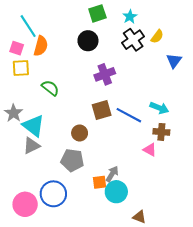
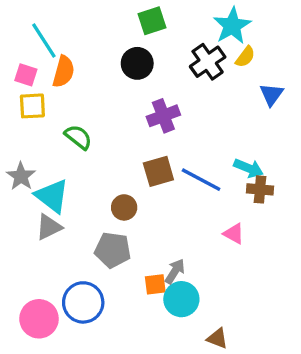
cyan star: (130, 17) -> (232, 26), moved, size x1.6
brown cross: (161, 132) -> (260, 189), moved

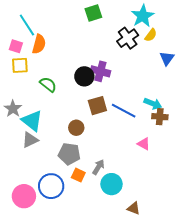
black circle: (137, 63) -> (84, 76), moved
purple cross: (163, 116) -> (100, 71), turned 36
gray arrow: (175, 271) -> (98, 167), moved
orange square: (155, 284) -> (78, 175), moved, turned 32

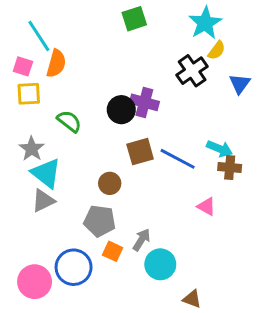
black cross: (128, 38) -> (192, 71), moved
gray star: (13, 109) -> (32, 149), moved

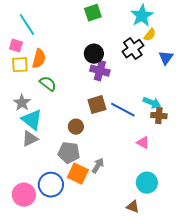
orange semicircle: (56, 63) -> (39, 59), moved
black circle: (121, 110) -> (94, 54), moved
orange square: (113, 251) -> (78, 174), size x1.5
cyan circle: (160, 264) -> (147, 183), moved

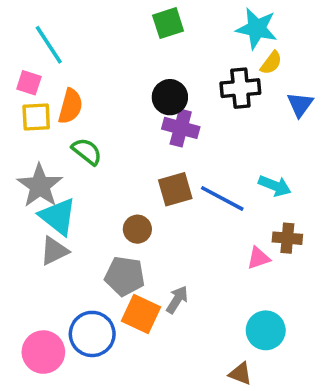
cyan star: (142, 16) -> (257, 28), turned -30
black cross: (133, 49) -> (240, 88), turned 30
gray star: (22, 103) -> (40, 186), size x1.4
brown cross: (159, 116) -> (287, 238), moved
pink triangle: (143, 143) -> (258, 258), turned -48

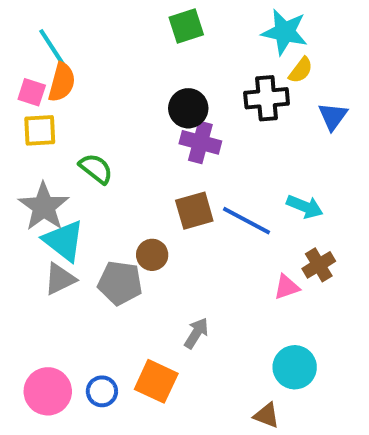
orange semicircle: (70, 106) -> (62, 82), moved
brown cross: (287, 238) -> (319, 265), turned -36
gray pentagon: (125, 276) -> (120, 283), moved
orange square: (141, 314) -> (156, 381), moved
blue circle: (92, 334) -> (102, 391), moved, size x0.6

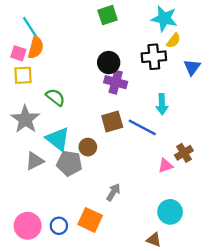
cyan arrow: (305, 207) -> (162, 104), moved, turned 66
cyan triangle: (64, 241) -> (58, 139), moved

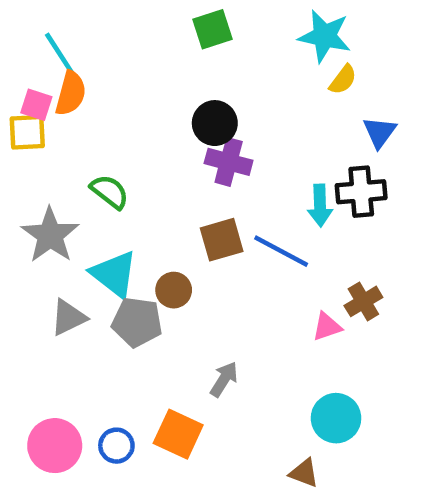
black cross: (154, 57) -> (361, 192), moved
yellow square: (23, 75) -> (27, 132), moved

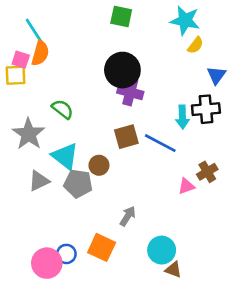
green square: (213, 29) -> (121, 17), turned 30
black circle: (215, 123) -> (122, 70), size x1.4
cyan circle: (336, 418) -> (162, 250), moved
pink circle: (55, 446) -> (47, 263), moved

